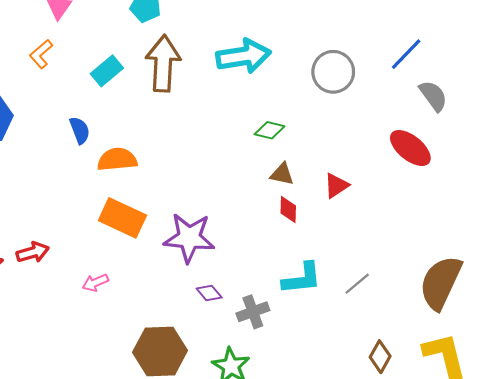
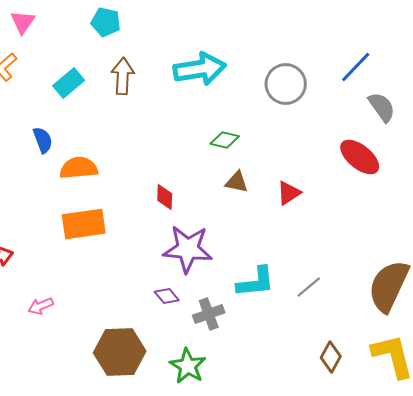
brown arrow: (163, 63) -> (123, 76), size x0.7
red diamond: (288, 210) -> (165, 197), moved
orange rectangle: (122, 218) -> (84, 224), turned -33
purple star: (189, 238) -> (188, 249), moved
pink arrow: (95, 283) -> (41, 306), moved

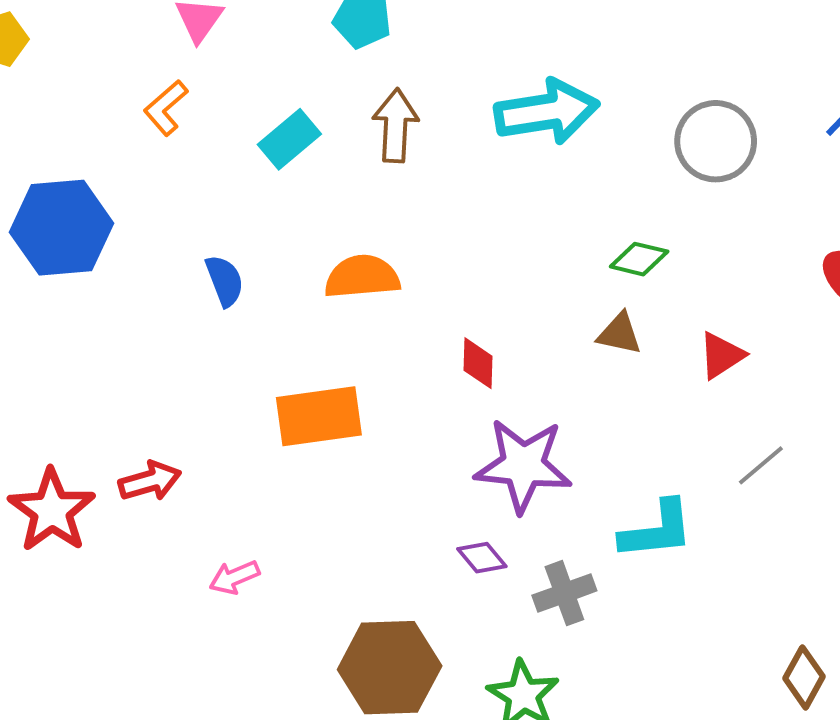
blue semicircle: (43, 140) -> (225, 281), moved
green diamond: (225, 140) -> (639, 259), moved
orange semicircle: (79, 168) -> (362, 277), moved
gray line: (309, 287) -> (761, 465), moved

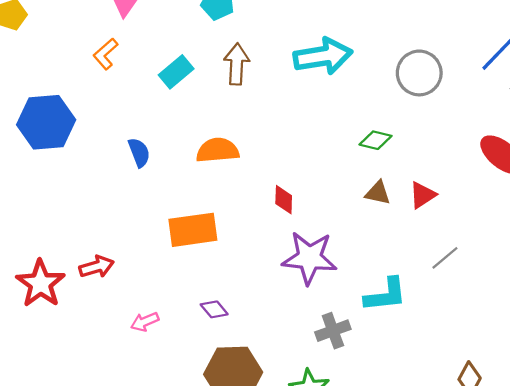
brown triangle: (619, 334) -> (378, 193), moved
purple diamond: (482, 558) -> (214, 309), moved

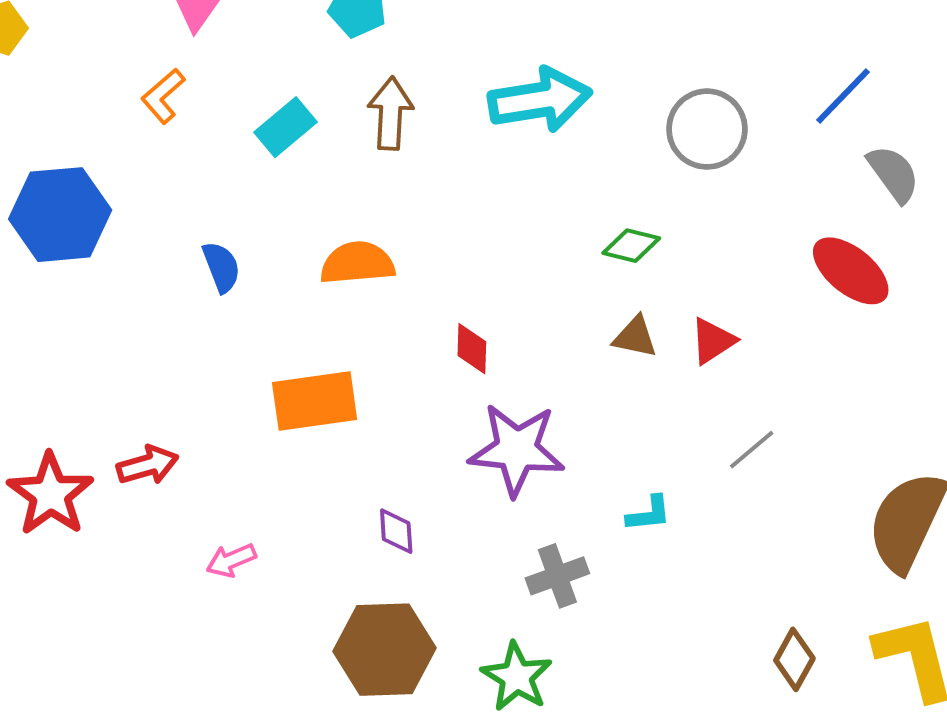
cyan L-shape: (386, 295) -> (649, 514), size x0.6
purple diamond: (214, 309) -> (396, 531), moved, turned 36

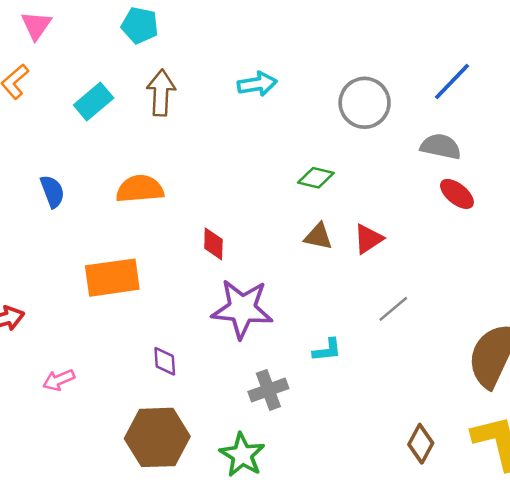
cyan arrow: (540, 100) -> (257, 84), size x0.6
gray semicircle: (893, 174) -> (441, 146), moved, turned -42
red ellipse: (851, 271) -> (457, 194), size x0.7

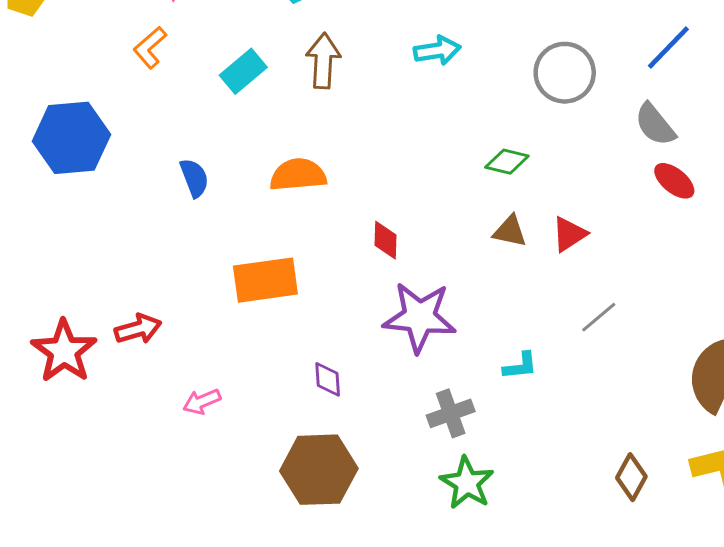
gray semicircle: (441, 146) -> (655, 125), turned -141
green star: (242, 455) -> (467, 483), moved

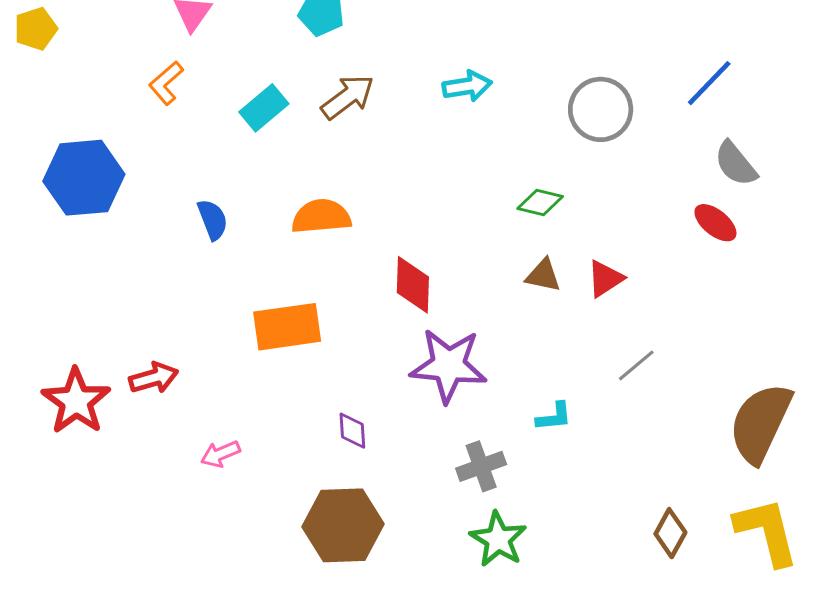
brown arrow: (323, 61) -> (348, 97), turned 50
gray semicircle: (655, 125) -> (736, 164), moved
red diamond: (385, 240) -> (413, 285), size x1.4

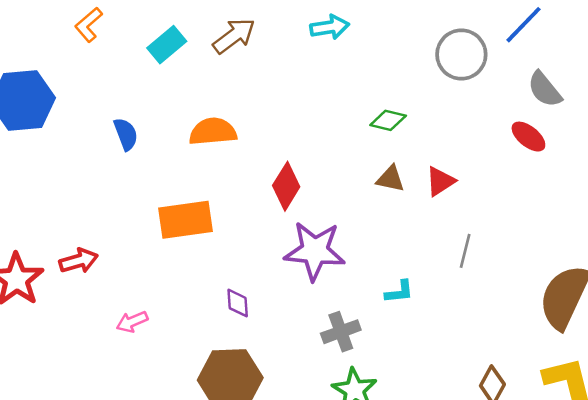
gray circle: (601, 109) -> (461, 55), moved
red diamond: (413, 285) -> (286, 186), turned 30
gray line: (636, 365) -> (465, 251), turned -36

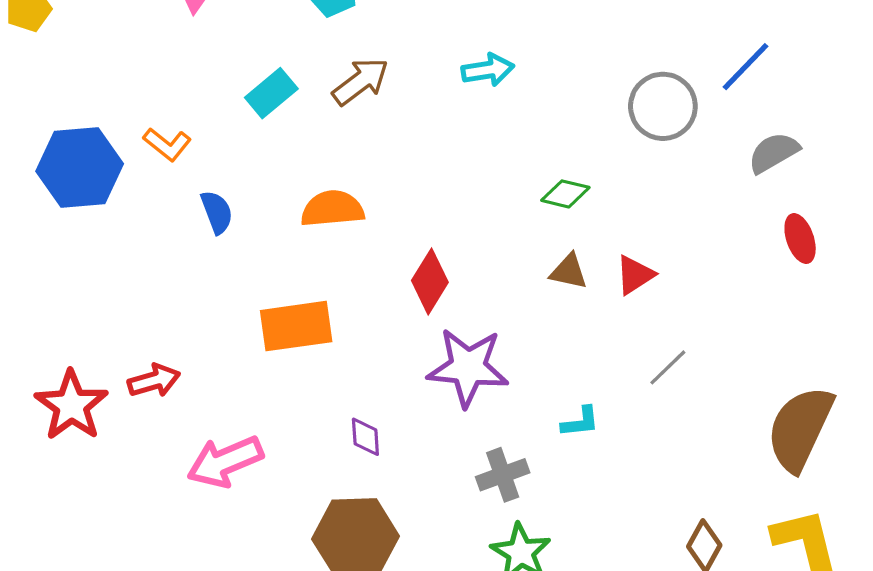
orange L-shape: (89, 25) -> (167, 144), moved, turned -100
gray semicircle: (545, 89) -> (774, 153), turned 99
red ellipse: (528, 137) -> (800, 239), moved, turned 32
gray line: (465, 251) -> (668, 367), turned 32
pink arrow: (132, 322) -> (225, 462), size x1.8

